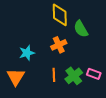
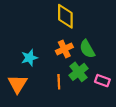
green semicircle: (81, 29) -> (87, 49), moved
green cross: (74, 76) -> (78, 72), moved

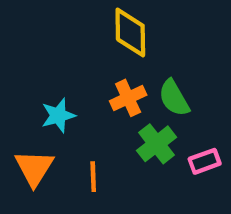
pink rectangle: (102, 81) -> (205, 161), turned -40
orange line: (59, 82) -> (93, 177), moved

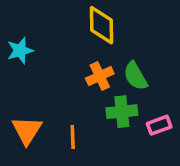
cyan star: (58, 115) -> (20, 51), moved
green cross: (157, 144) -> (122, 112), turned 32

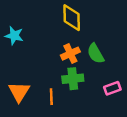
cyan star: (20, 51) -> (14, 36), turned 30
green cross: (122, 112) -> (73, 79), moved

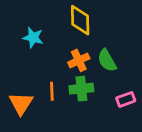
cyan star: (14, 36) -> (33, 38), moved
orange line: (51, 97) -> (52, 91), moved

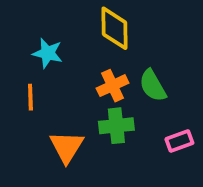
orange line: (52, 91) -> (30, 97), moved
orange triangle: (21, 103) -> (67, 147), moved

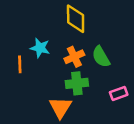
cyan star: (48, 53) -> (40, 48), moved
orange triangle: (67, 147) -> (60, 107), moved

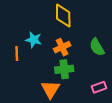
green semicircle: (101, 57) -> (97, 47), moved
pink rectangle: (119, 94) -> (99, 87), moved

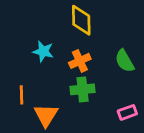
orange line: (17, 53) -> (22, 95), moved
orange triangle: (50, 89) -> (46, 115), moved

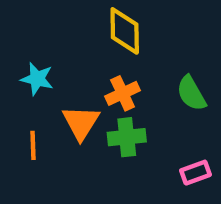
cyan star: (43, 51) -> (37, 79), moved
orange triangle: (46, 115) -> (81, 123), moved

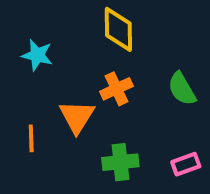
cyan star: (37, 79) -> (37, 55), moved
green cross: (127, 137) -> (120, 162), moved

